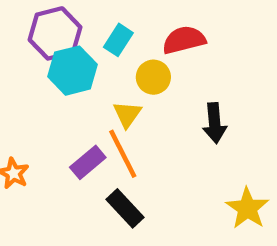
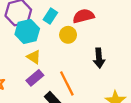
yellow triangle: (127, 114) -> (34, 57), moved, turned -32
orange line: (123, 154) -> (67, 83), moved

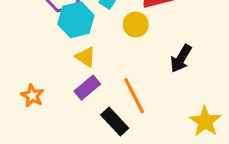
black arrow: (99, 58) -> (181, 58), turned 36

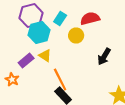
purple rectangle: (87, 88) -> (26, 60), moved
orange line: (134, 96) -> (60, 80), moved

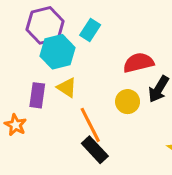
red semicircle: (90, 18) -> (138, 63), moved
yellow circle: (76, 36) -> (128, 102), moved
purple rectangle: (26, 60) -> (37, 95), turned -42

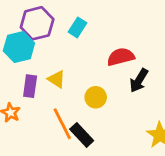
cyan hexagon: (58, 52) -> (19, 47), moved
yellow circle: (128, 102) -> (96, 97), moved
orange line: (90, 125) -> (62, 124), moved

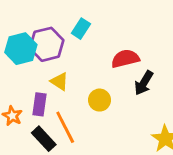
purple hexagon: (37, 23) -> (47, 44), moved
purple rectangle: (30, 86) -> (39, 104), moved
black rectangle: (82, 135) -> (44, 139), moved

